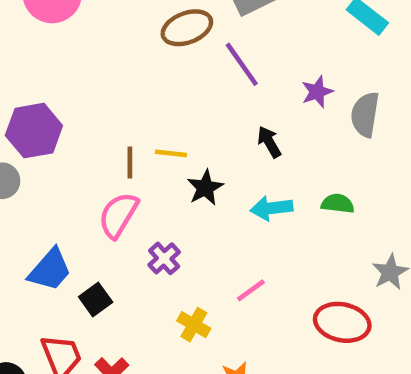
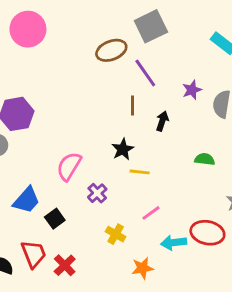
black arrow: (269, 142) -> (162, 121), turned 48
yellow line: (171, 153) -> (140, 172), moved
brown line: (130, 162) -> (133, 105), moved
cyan arrow: (271, 208) -> (174, 243), moved

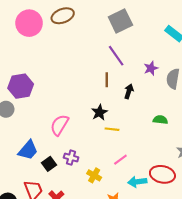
brown ellipse: (111, 50) -> (63, 16), moved
purple cross: (97, 193) -> (71, 158), moved, turned -32

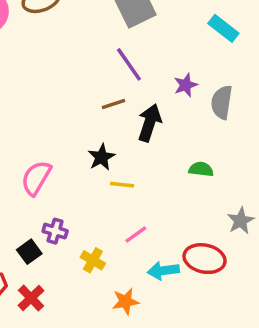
brown line: (107, 80) -> (113, 104), turned 72
black arrow: (129, 91) -> (150, 123), size x1.5
black square: (49, 164) -> (29, 252), moved

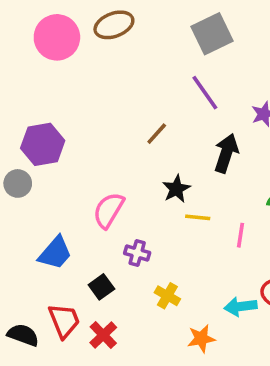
brown line: (113, 104) -> (157, 134), moved, turned -30
purple cross: (55, 231) -> (137, 253), moved
pink line: (136, 234) -> (240, 235), moved, turned -45

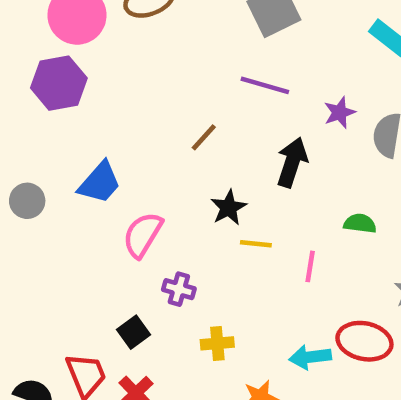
purple line: (205, 93) -> (265, 85), turned -39
purple hexagon: (43, 144) -> (59, 83), moved
blue trapezoid: (55, 253) -> (100, 183), moved
yellow cross: (167, 296) -> (217, 343), turned -35

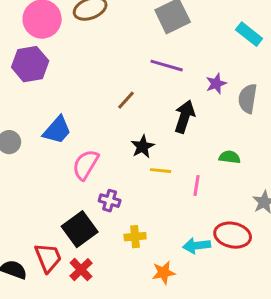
black square: (134, 332) -> (80, 229), size x1.6

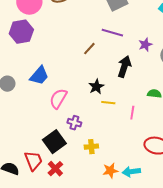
brown line: (126, 100) -> (89, 49), moved
cyan arrow: (197, 246) -> (131, 172), moved

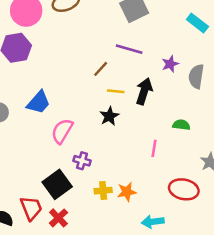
yellow line: (108, 103) -> (116, 91), moved
orange star: (110, 171) -> (127, 192), moved

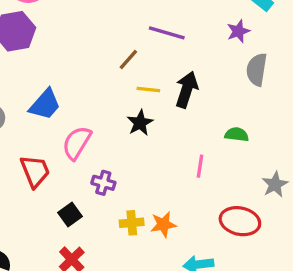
purple star: (170, 64) -> (238, 31), moved
black square: (57, 184) -> (70, 214), size x0.6
red trapezoid: (31, 208) -> (35, 171), moved

